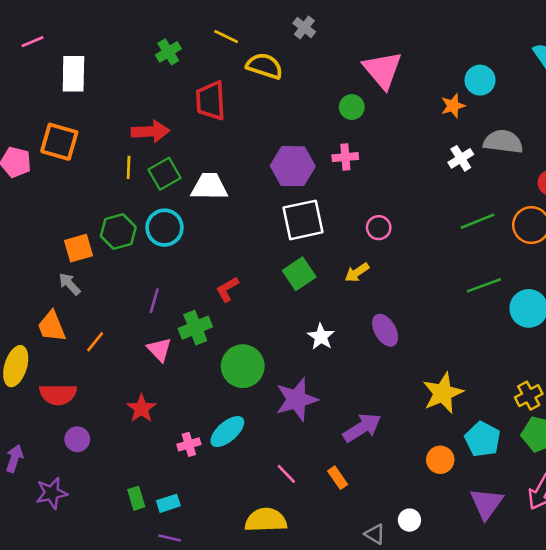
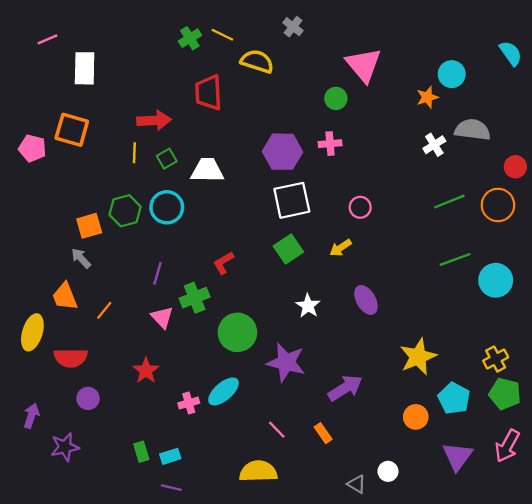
green cross: (168, 52) -> (190, 38), moved
green square: (164, 174) -> (167, 159), size x0.7
purple star: (297, 399) -> (286, 362), turned 30

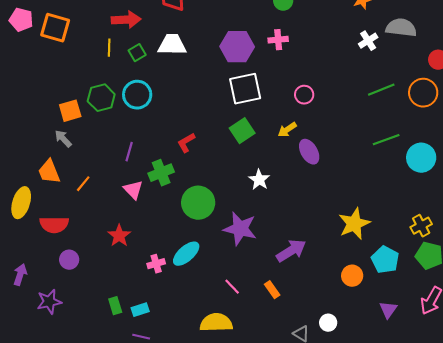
pink pentagon: (32, 148) -> (21, 20), moved
white trapezoid: (207, 170) -> (172, 45), moved
purple ellipse: (366, 300) -> (309, 152), moved
purple triangle: (457, 456) -> (388, 310), size x0.7

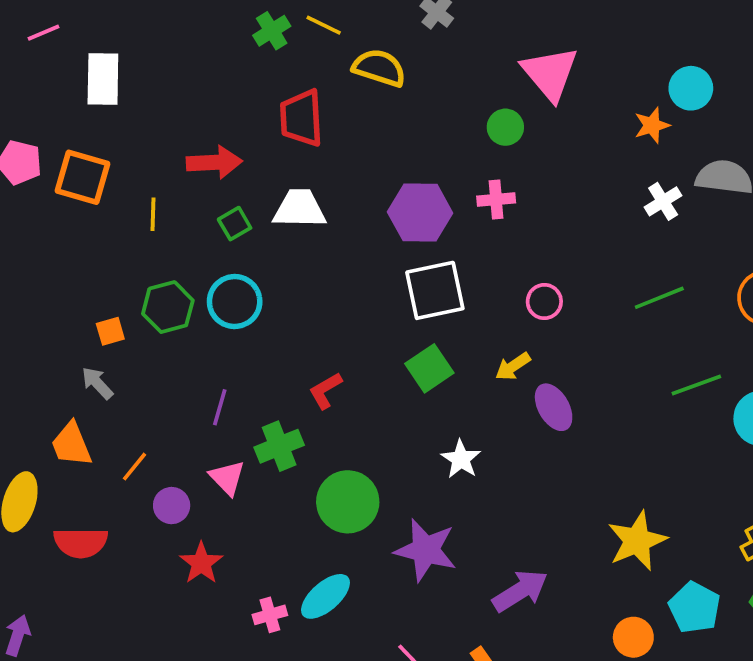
yellow line: (109, 48) -> (153, 214), moved
green line: (381, 90) -> (659, 298), moved
orange square: (70, 111) -> (110, 331), size x0.7
purple circle: (69, 260) -> (172, 506), moved

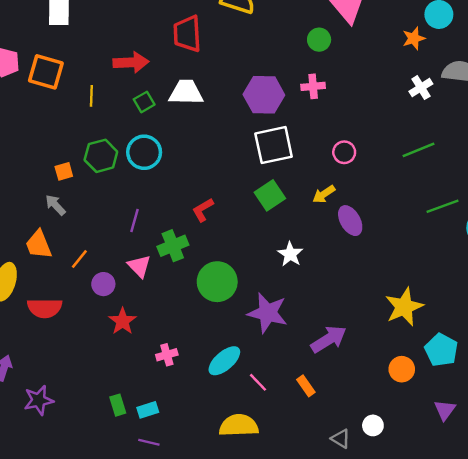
cyan ellipse: (325, 596) -> (224, 361), moved

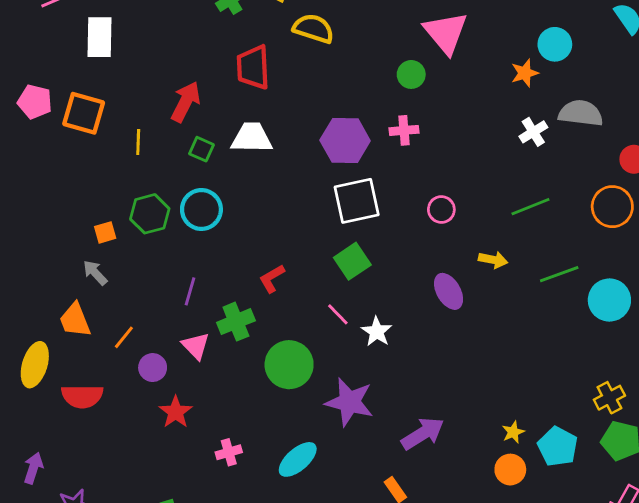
red arrow: (131, 62) -> (186, 102), turned -60
green square: (144, 102) -> (201, 149), turned -36
yellow arrow: (324, 194) -> (493, 260), moved, turned -135
yellow star: (404, 307) -> (513, 432), moved, size x0.5
pink line: (258, 382) -> (338, 314), moved

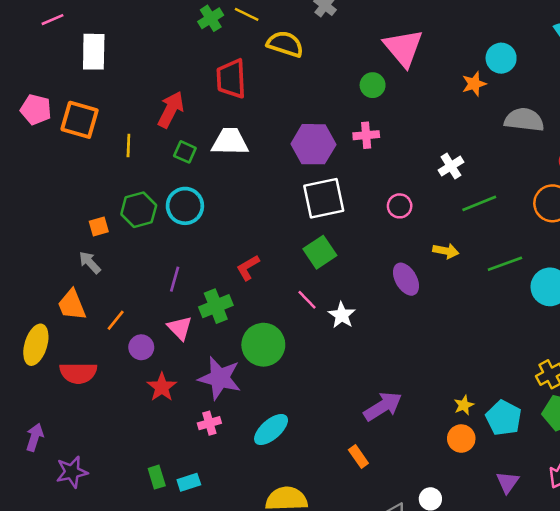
white cross: (533, 132) -> (451, 166), moved
purple star: (349, 402) -> (220, 378), moved

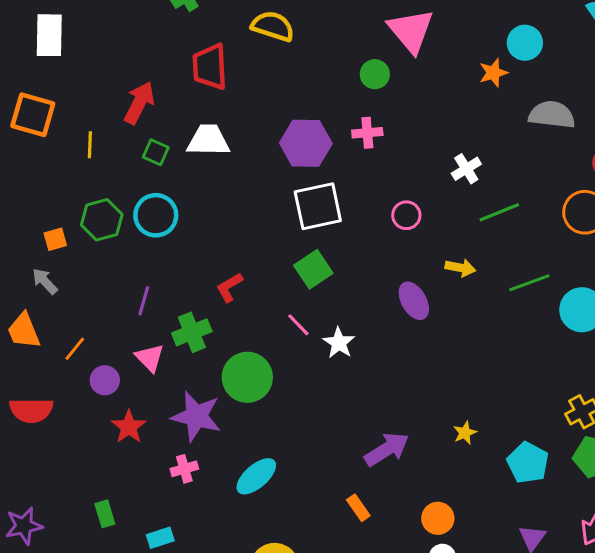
yellow star: (464, 405) -> (465, 433), moved
orange circle: (461, 439) -> (438, 518), moved
green rectangle: (157, 477) -> (105, 514), moved

